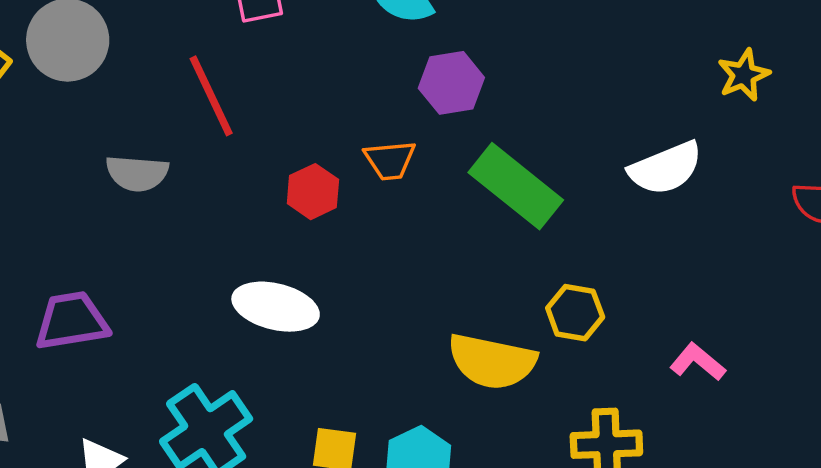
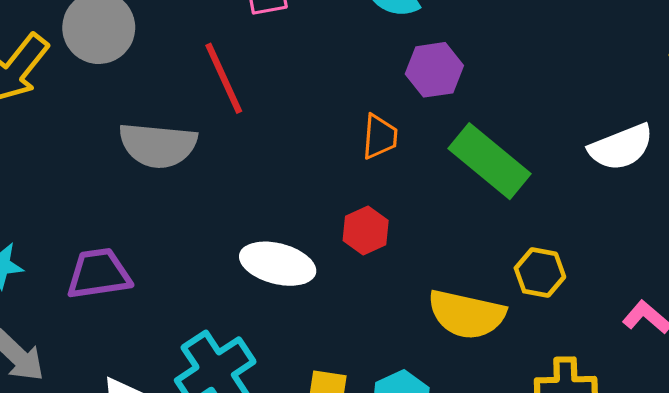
orange trapezoid: (390, 160) -> (380, 137), turned -81
gray semicircle: (137, 173) -> (158, 145), size x1.4
red hexagon: (313, 192) -> (366, 230), moved

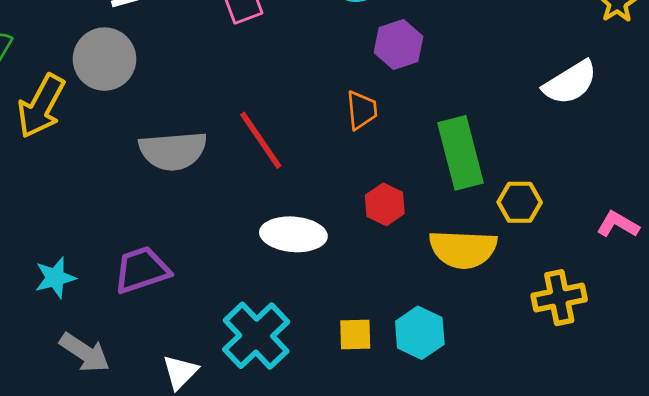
red line: (224, 78) -> (261, 140), moved
green rectangle: (489, 161) -> (461, 153), moved, turned 46
red hexagon: (366, 230) -> (385, 204), moved

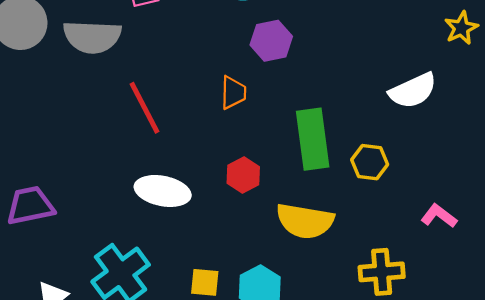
gray semicircle: (173, 151) -> (92, 37), moved
yellow hexagon: (520, 202) -> (370, 162), moved

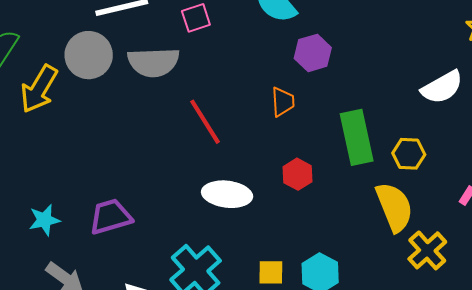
yellow semicircle: (305, 221) -> (394, 207), moved, turned -117
yellow cross: (382, 272) -> (427, 250), turned -33

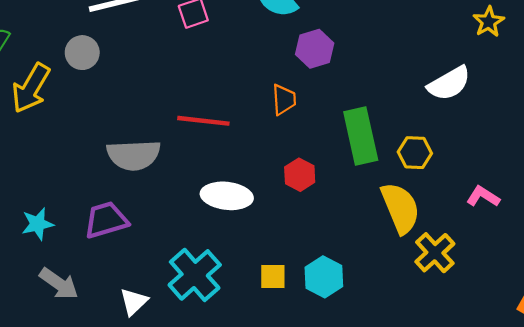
gray circle: (89, 55) -> (82, 53), size x0.7
gray semicircle: (153, 62) -> (134, 155), moved
red line: (205, 122) -> (203, 121), turned -51

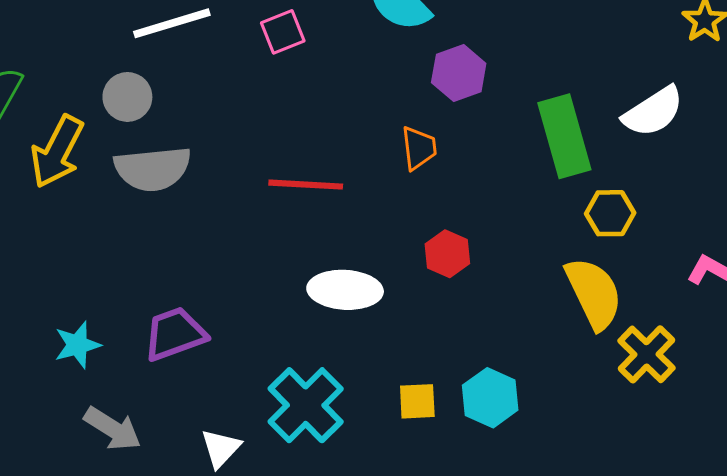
green rectangle: (361, 136) -> (564, 136), moved
gray semicircle: (134, 155) -> (153, 169), moved

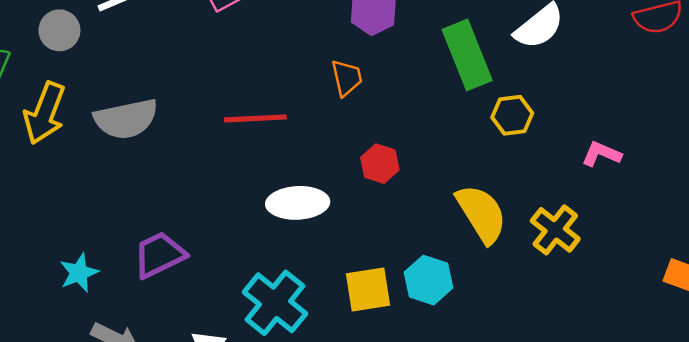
gray circle: (127, 97) -> (59, 30), moved
yellow semicircle: (594, 293) -> (481, 214), moved
yellow square: (417, 401) -> (368, 290), size x1.4

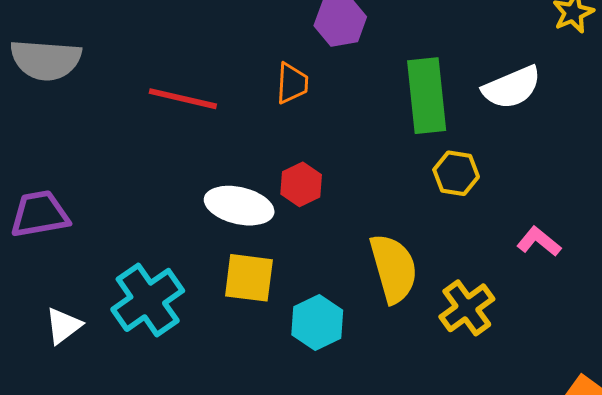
white ellipse: (298, 203) -> (239, 206), moved
yellow square: (368, 290) -> (249, 278), moved

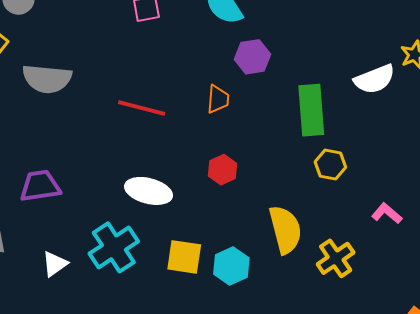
white semicircle: (512, 87) -> (375, 79), moved
white ellipse: (239, 206) -> (149, 191), moved
yellow square: (249, 278) -> (184, 257), moved

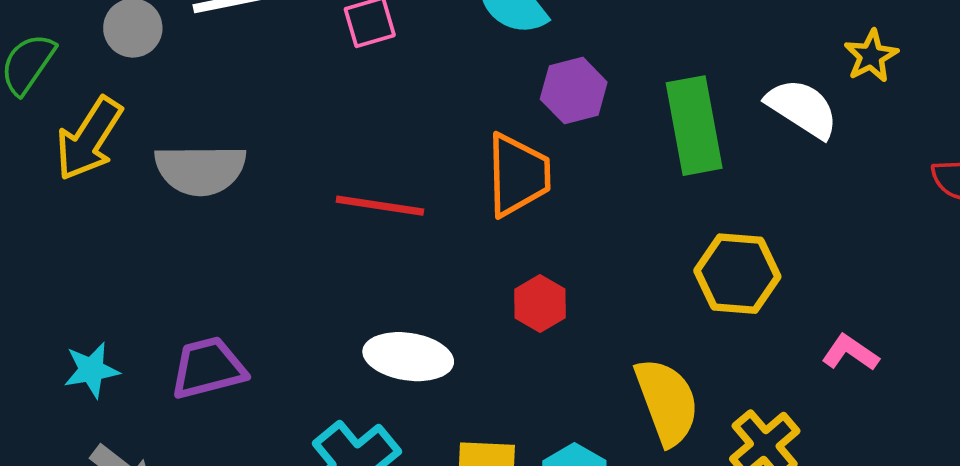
white semicircle: (375, 79) -> (802, 108), turned -120
orange trapezoid: (218, 99) -> (518, 175), size x1.6
green rectangle: (311, 110) -> (694, 126), moved
yellow hexagon: (330, 165) -> (737, 274), size x1.4

